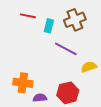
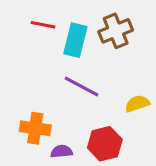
cyan rectangle: (49, 26) -> (75, 40), size x1.5
purple line: (66, 49) -> (82, 87), moved

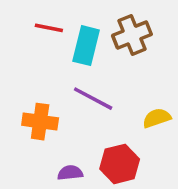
orange cross: (35, 128) -> (40, 122), moved

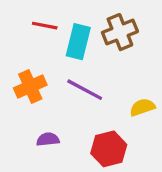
orange cross: (40, 122) -> (30, 86), moved, turned -32
purple semicircle: (70, 173) -> (48, 139), moved

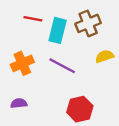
yellow semicircle: (142, 107) -> (104, 56), moved
purple semicircle: (48, 139) -> (19, 103), moved

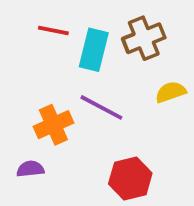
orange cross: (22, 63) -> (53, 125), moved

